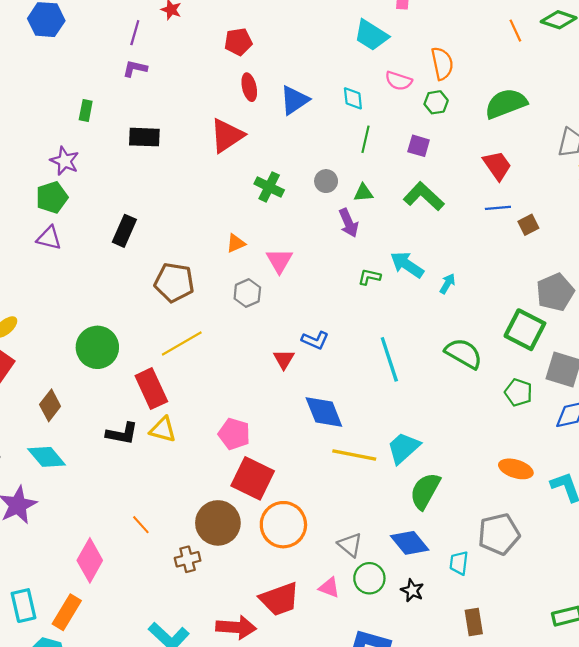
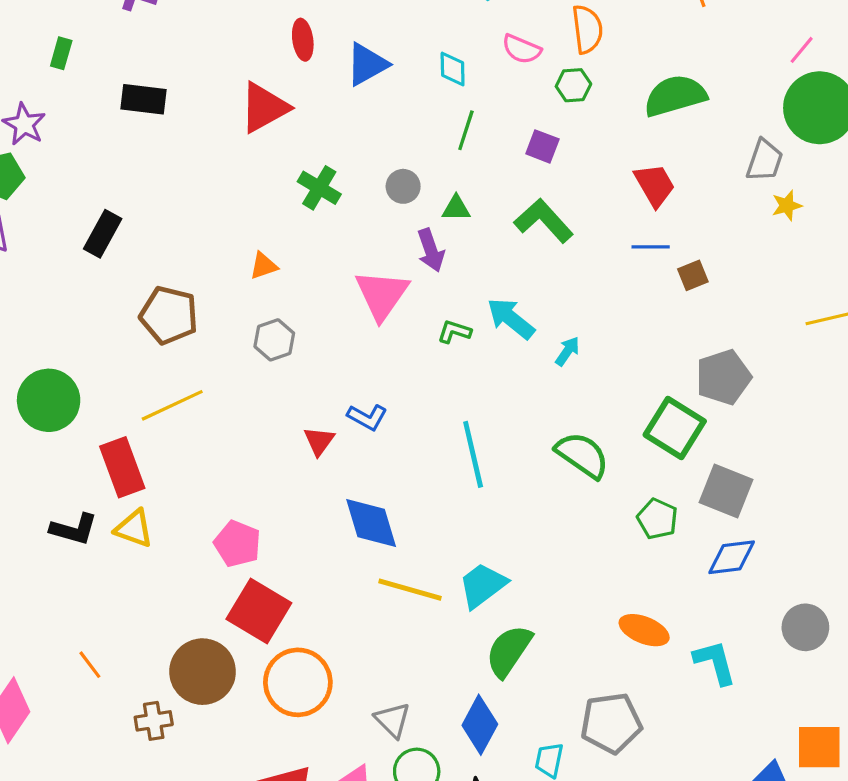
pink triangle: (279, 261) -> (382, 295), moved, size x1.4
blue diamond: (410, 543) -> (480, 725), turned 63

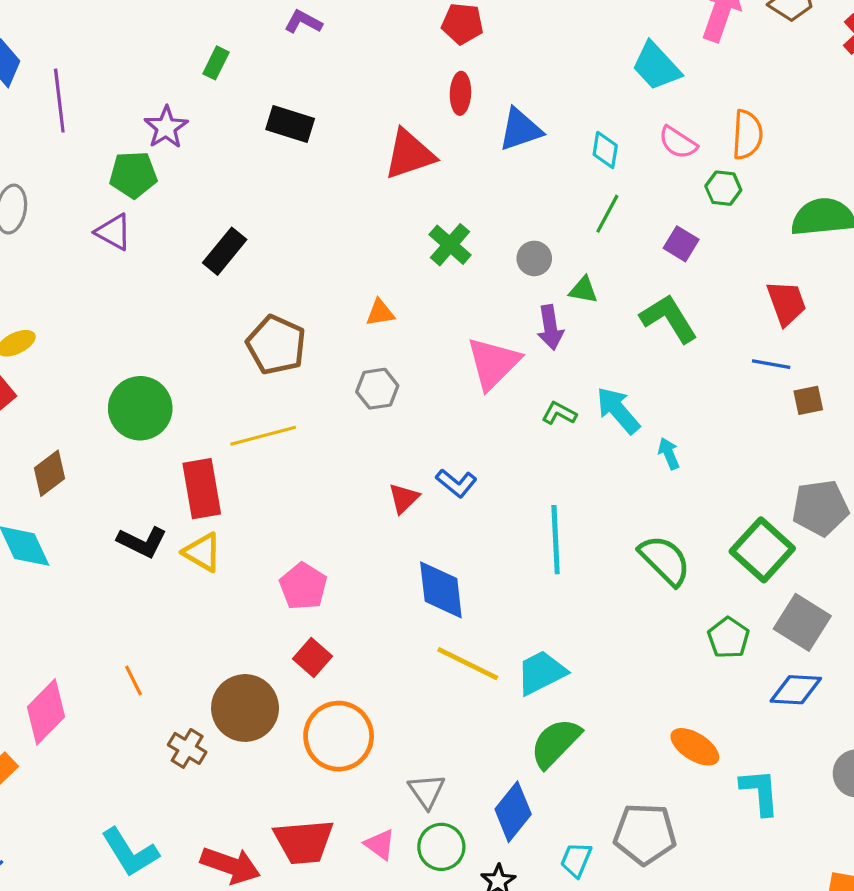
cyan arrow: (567, 351) -> (669, 454), turned -68
red square: (259, 611) -> (312, 658), size x0.6
brown cross: (154, 721) -> (187, 748), turned 30

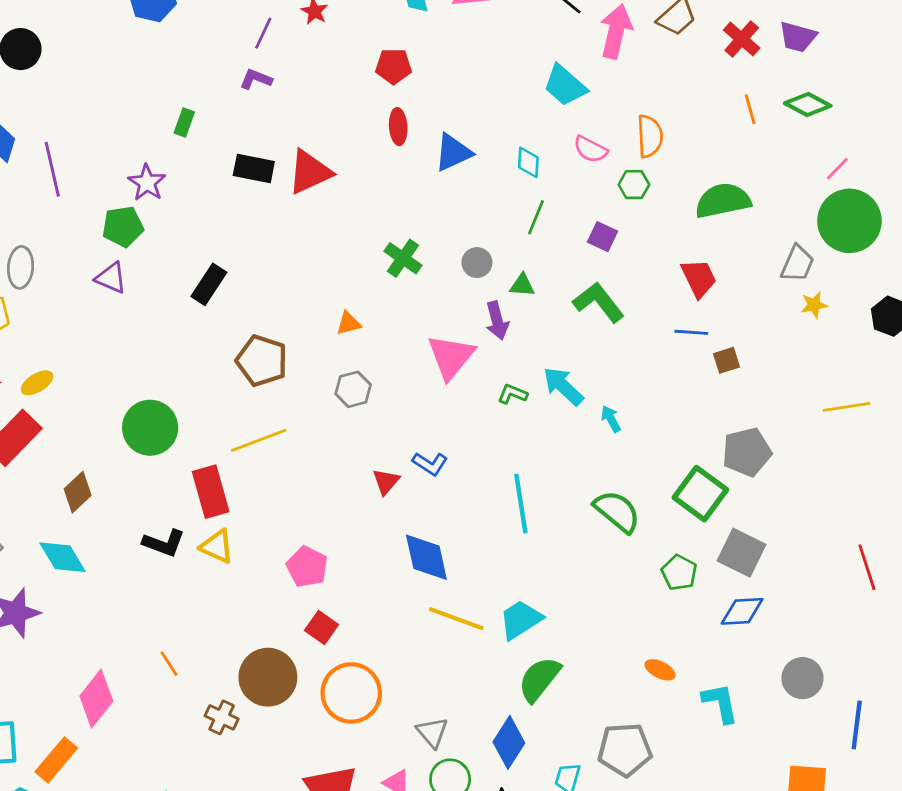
red triangle: (409, 154) -> (310, 172), moved
orange ellipse: (695, 747) -> (660, 670), size x0.7

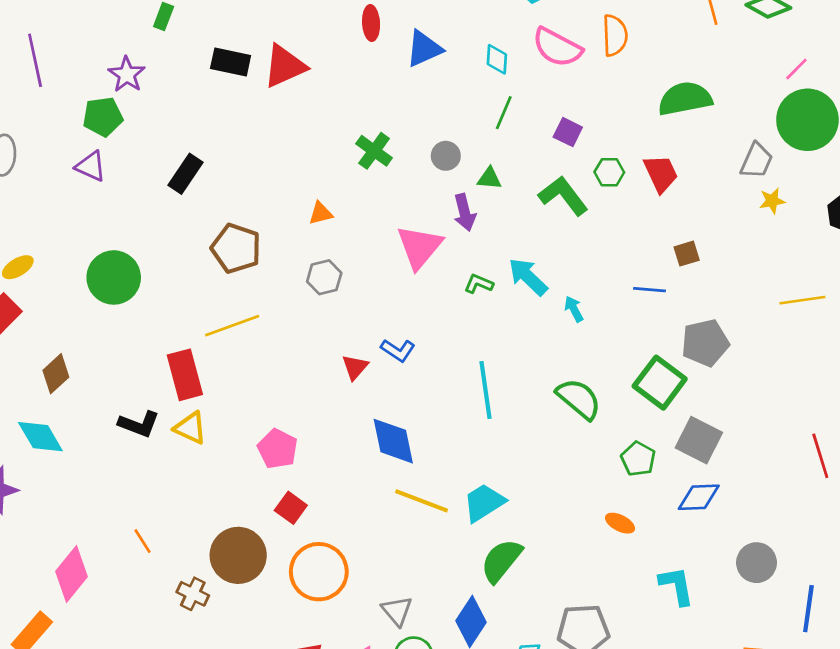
pink semicircle: (590, 149) -> (557, 47), size x1.5
green hexagon: (634, 185) -> (609, 172), moved
blue line: (691, 332) -> (649, 290), moved
green circle: (150, 428) -> (114, 277), moved
orange ellipse: (660, 670) -> (620, 523), moved

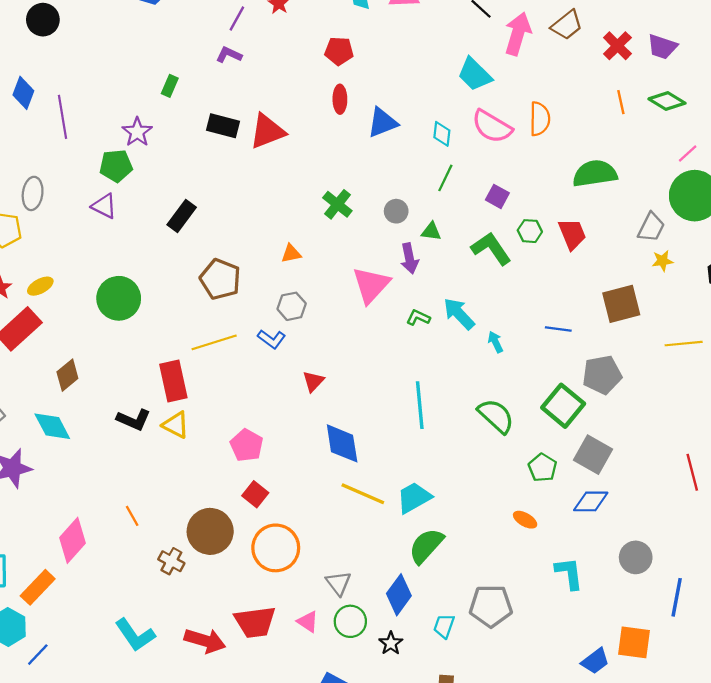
brown square: (687, 254) -> (621, 304), moved, size x1.8
blue L-shape: (398, 350) -> (272, 339), moved

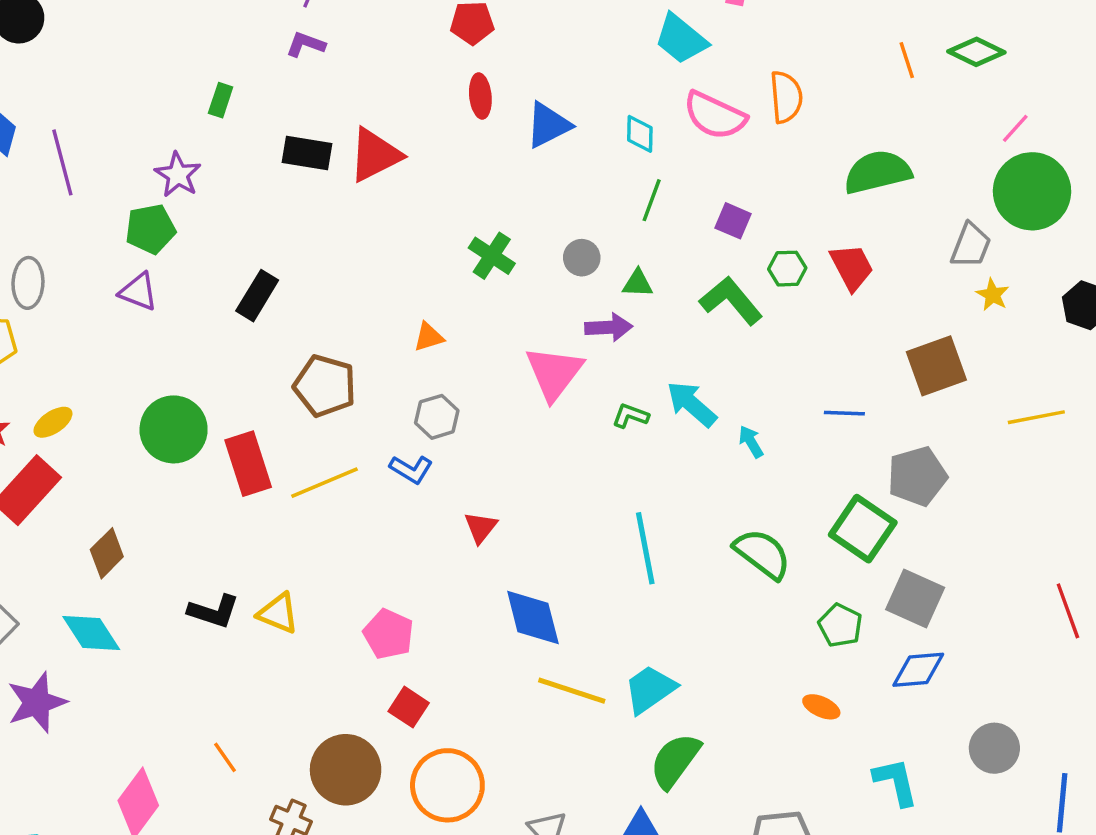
purple arrow: (409, 258) -> (609, 327), turned -76
yellow star: (662, 261) -> (993, 295), turned -30
red rectangle: (173, 381) -> (248, 464), moved

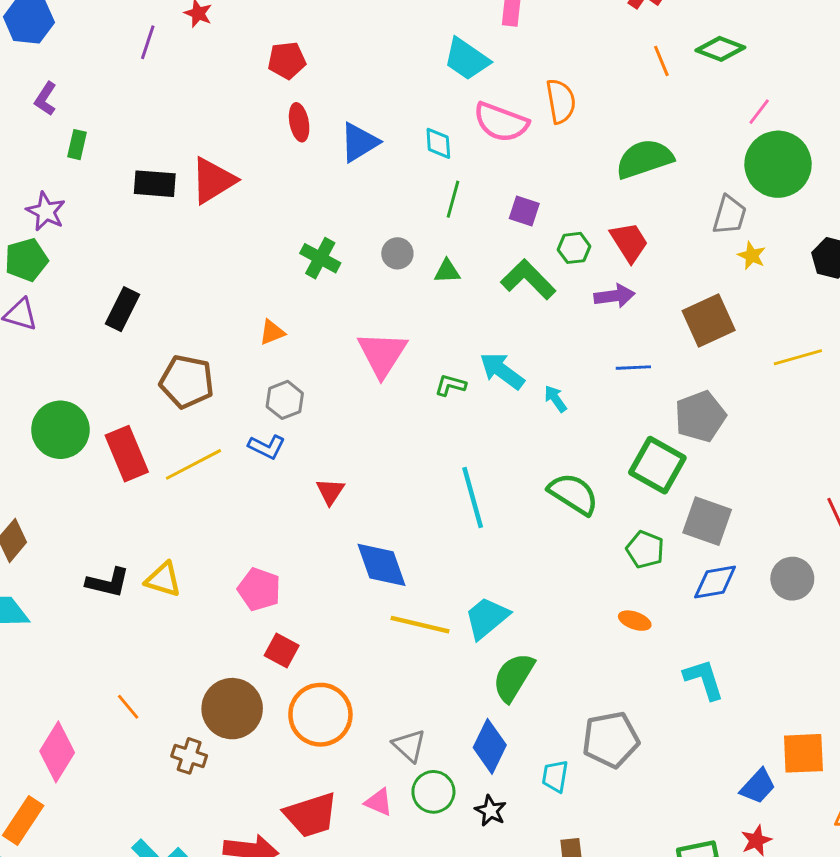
purple L-shape: (306, 44) -> (46, 99), moved, turned -72
purple arrow: (609, 327) -> (614, 296), moved
gray circle: (994, 748) -> (792, 579), moved

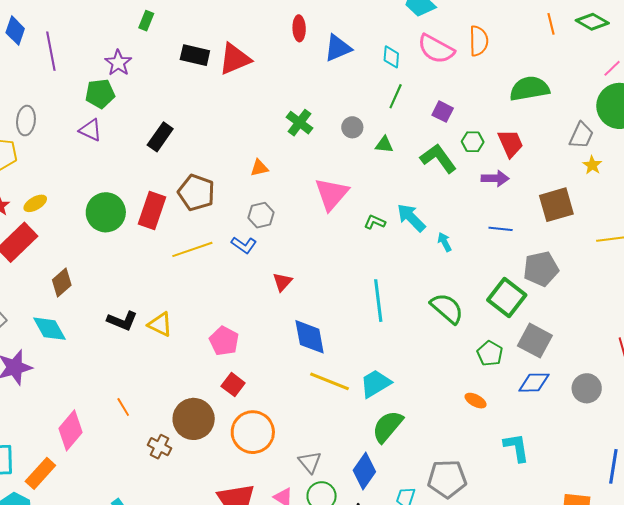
red rectangle: (127, 454) -> (152, 211), moved, turned 33

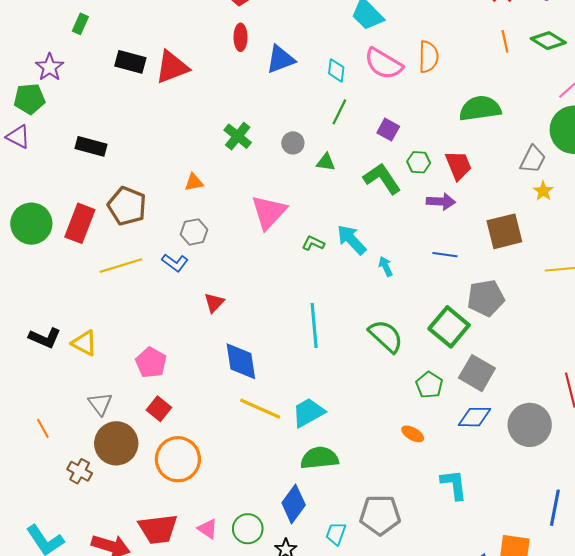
black rectangle: (160, 137) -> (91, 146), turned 68
gray circle: (587, 388) -> (530, 425), size x1.4
green semicircle: (388, 426) -> (319, 458), turned 42
gray triangle: (310, 462) -> (100, 404), moved

